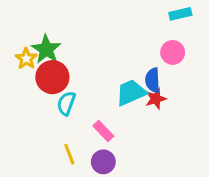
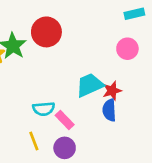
red circle: (52, 77) -> (46, 32), moved
blue semicircle: (153, 80) -> (109, 110), moved
cyan semicircle: (66, 103) -> (44, 109), moved, turned -115

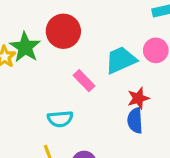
cyan trapezoid: (90, 85) -> (121, 60), moved
pink rectangle: (65, 120) -> (84, 81), moved

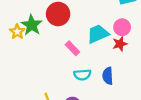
red star: (138, 98) -> (120, 44), moved
cyan semicircle: (60, 119) -> (82, 75), moved

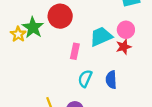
pink rectangle: (72, 48) -> (75, 51), turned 56
cyan semicircle: (82, 75) -> (85, 79), turned 119

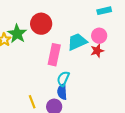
pink rectangle: (75, 51) -> (54, 55), size x1.5
blue semicircle: (111, 80) -> (62, 92), moved

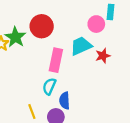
cyan rectangle: (104, 11) -> (110, 12), turned -72
pink circle: (99, 36) -> (96, 24), moved
cyan semicircle: (63, 79) -> (49, 86), moved

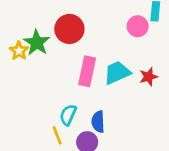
cyan trapezoid: (81, 46) -> (117, 73), moved
red star: (103, 56) -> (149, 77), moved
cyan semicircle: (49, 86) -> (68, 115), moved

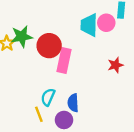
red circle: (69, 29) -> (49, 46), moved
green star: (37, 43) -> (22, 36), turned 30
cyan trapezoid: (117, 73) -> (89, 25), moved, turned -65

